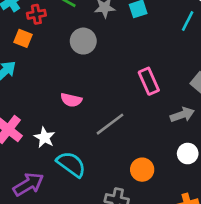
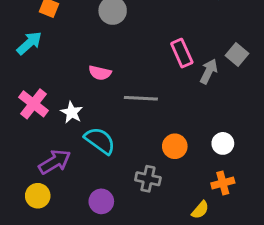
gray arrow: (182, 115) -> (209, 71), moved, turned -45
gray line: (110, 124) -> (141, 98), turned 40
white circle: (188, 154) -> (223, 143), moved

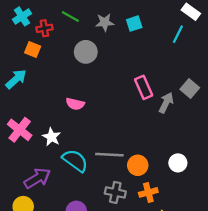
gray line: (141, 98) -> (109, 155), moved
orange cross: (223, 183) -> (148, 192), moved

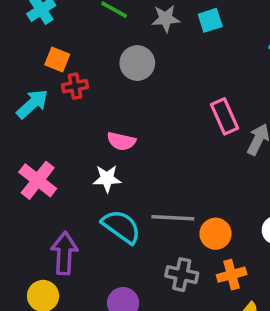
red cross: (44, 28) -> (75, 86), moved
white star: (52, 137) -> (107, 179), moved, turned -30
purple arrow: (37, 178) -> (64, 253), turned -56

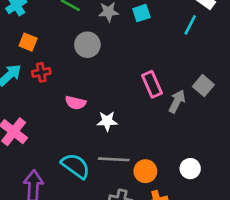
red cross: (75, 86) -> (41, 72), moved
white star: (107, 179) -> (107, 121), moved

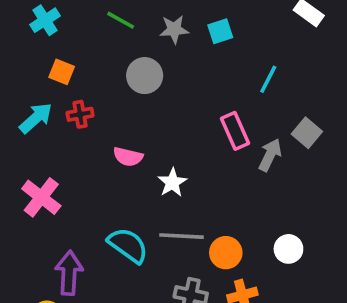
cyan line: (190, 25) -> (268, 79), moved
white star: (107, 121) -> (172, 183), turned -30

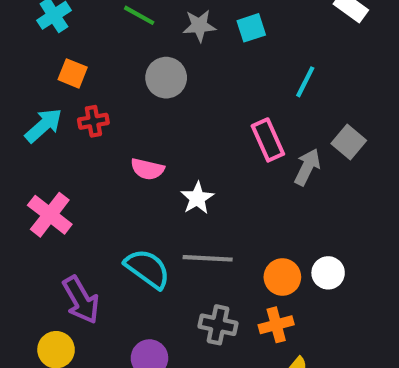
orange circle: (226, 253) -> (282, 277), moved
purple arrow: (69, 273) -> (81, 300), turned 147

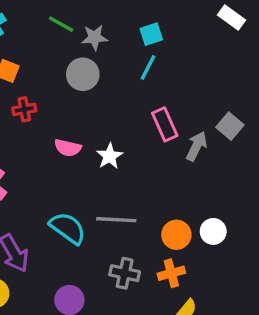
gray star: (199, 26) -> (94, 37), moved
cyan line: (305, 82) -> (148, 68), moved
white star: (197, 198) -> (110, 156), moved

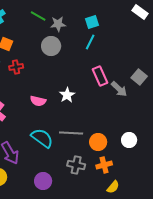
gray arrow: (196, 146) -> (119, 89), turned 108
pink semicircle: (68, 148) -> (38, 101), moved
orange circle: (176, 235) -> (98, 142), moved

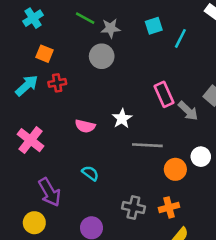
cyan line: (90, 42) -> (180, 38), moved
gray line: (71, 133) -> (147, 145), moved
cyan semicircle: (42, 138) -> (90, 173), size x0.6
white circle: (129, 140) -> (201, 157), moved
orange circle: (98, 142) -> (175, 169), moved

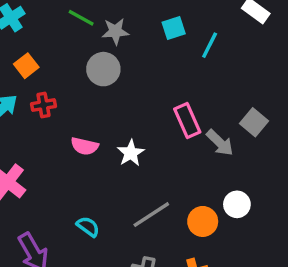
orange square: (44, 54) -> (26, 66), turned 30
pink semicircle: (85, 126) -> (85, 146), moved
gray line: (147, 145) -> (151, 215), moved, turned -36

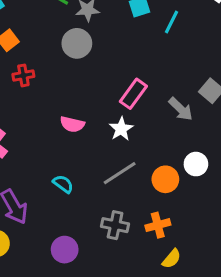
pink rectangle: (187, 120) -> (133, 94), moved, turned 60
pink semicircle: (85, 146) -> (72, 124), moved
white star: (131, 153) -> (121, 129), moved

